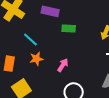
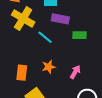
cyan line: (30, 40) -> (45, 37), moved

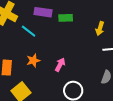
green rectangle: (80, 35) -> (66, 18), moved

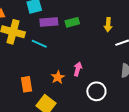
orange star: (33, 61) -> (58, 77), moved

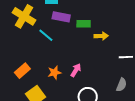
yellow arrow: (108, 25) -> (101, 36), moved, turned -112
orange rectangle: (26, 84) -> (22, 71), turned 42

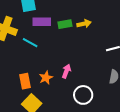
yellow arrow: (101, 36) -> (84, 24), moved
orange rectangle: (22, 71) -> (25, 81), moved, turned -49

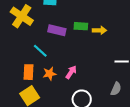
purple rectangle: (42, 22) -> (57, 30), moved
cyan line: (30, 43) -> (40, 51), moved

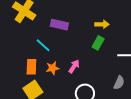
green rectangle: (81, 26) -> (98, 43), moved, turned -64

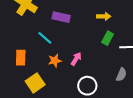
green rectangle: (98, 43) -> (108, 38), moved
orange rectangle: (31, 67) -> (21, 58), moved

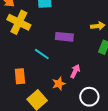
purple rectangle: (61, 17) -> (64, 37), moved
orange star: (55, 61) -> (59, 84), moved

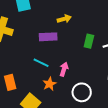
yellow arrow: (98, 26) -> (64, 19), moved
cyan line: (42, 54) -> (41, 63), moved

